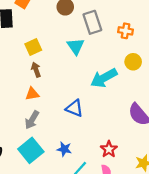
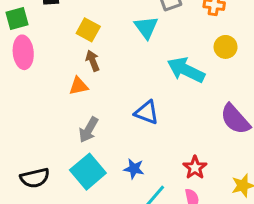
yellow square: (33, 47) -> (88, 30), turned -35
cyan arrow: (104, 78) -> (186, 70), turned 56
orange triangle: (32, 94) -> (79, 86), moved

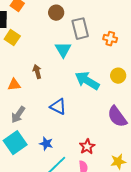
yellow square: (88, 30) -> (12, 38), moved
yellow circle: (226, 47) -> (118, 76), moved
brown arrow: (93, 61) -> (37, 72), moved

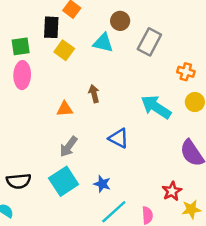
gray rectangle: (80, 29) -> (149, 42), turned 40
orange cross: (110, 39) -> (186, 72), moved
cyan triangle: (63, 50) -> (103, 43), moved, turned -48
red star: (87, 147) -> (172, 191), moved

